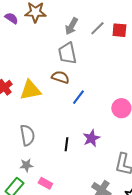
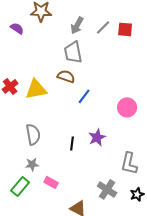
purple semicircle: (11, 18) -> (17, 28), moved

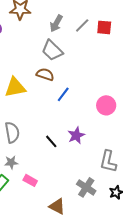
gray trapezoid: (73, 52) -> (52, 50), turned -35
black line: (72, 143) -> (51, 141), turned -48

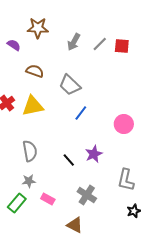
gray trapezoid: (52, 50) -> (70, 85), moved
brown semicircle: (45, 74) -> (35, 71), moved
gray cross: (86, 187) -> (87, 195), moved

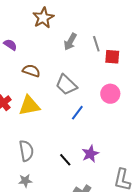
brown star: (38, 28) -> (43, 18), moved, turned -30
gray line: (100, 44) -> (96, 44), turned -63
red square: (122, 46) -> (112, 57), moved
pink circle: (124, 124) -> (110, 94), moved

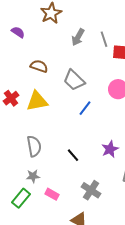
purple semicircle: (10, 45) -> (18, 32), moved
purple star: (90, 154) -> (110, 149), moved

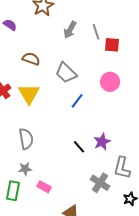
yellow triangle: (37, 101) -> (29, 94), turned -50
black line: (73, 155) -> (79, 147), moved
gray cross: (91, 190) -> (100, 183), moved
green rectangle: (21, 198) -> (13, 191), turned -30

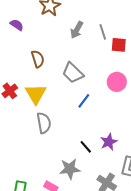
brown semicircle: (31, 59) -> (38, 59), turned 54
gray semicircle: (26, 139) -> (44, 123), moved
gray star: (25, 169) -> (70, 169), moved, size x1.5

